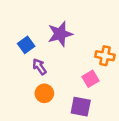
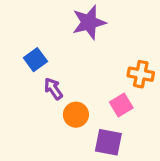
purple star: (60, 34) -> (89, 22), moved
orange circle: (44, 93) -> (76, 115), moved

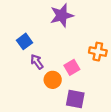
pink square: (121, 105) -> (72, 67), moved

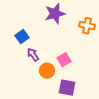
orange cross: (98, 52) -> (87, 26), moved

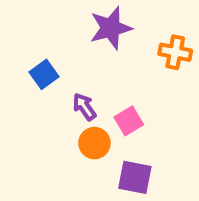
purple arrow: (33, 55) -> (84, 107), moved

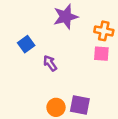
pink square: (129, 121) -> (101, 54), moved, turned 35
orange circle: (94, 143) -> (56, 107), moved

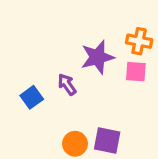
purple star: (66, 17) -> (97, 57), moved
blue square: (26, 44) -> (32, 97), moved

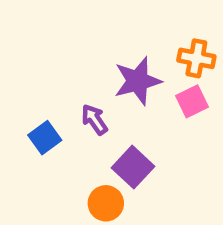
pink square: (136, 72) -> (192, 101), turned -30
purple square: (107, 141) -> (133, 167), moved, turned 32

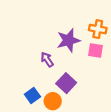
pink square: (192, 101) -> (95, 50), turned 35
blue square: (45, 138) -> (32, 96), moved

